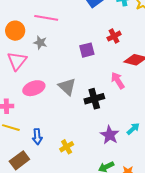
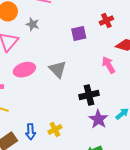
black cross: (94, 99) -> (89, 95), moved
blue arrow: (37, 137) -> (31, 132), moved

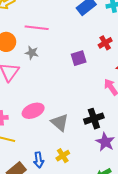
gray triangle: (58, 69) -> (60, 123), moved
pink ellipse: (24, 70) -> (33, 111), moved

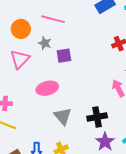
purple square: (79, 58) -> (64, 56), moved
pink ellipse: (33, 111) -> (47, 88), moved

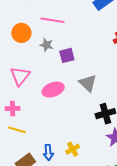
pink triangle: (20, 59) -> (20, 76), moved
gray triangle: (63, 116) -> (88, 83), moved

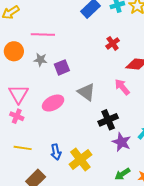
pink cross: (13, 108) -> (17, 116), moved, turned 32
yellow cross: (73, 149) -> (80, 160), size x1.6
blue arrow: (48, 152) -> (56, 152), moved

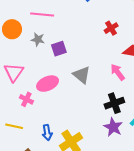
pink cross: (17, 116) -> (26, 99), moved
black cross: (108, 120) -> (114, 103), moved

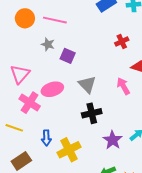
orange circle: (12, 29) -> (25, 18), moved
purple square: (59, 49) -> (68, 56), turned 35
pink cross: (26, 99) -> (30, 103), size x1.5
black cross: (114, 103) -> (92, 113), moved

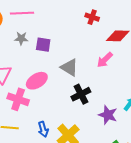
red cross: (122, 41) -> (92, 17), turned -32
pink arrow: (123, 86) -> (105, 60), turned -90

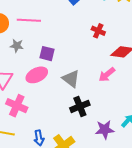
gray star: (21, 38) -> (17, 46), moved
pink ellipse: (37, 81) -> (37, 75), moved
purple star: (108, 115) -> (105, 130), turned -30

